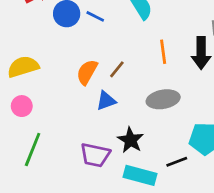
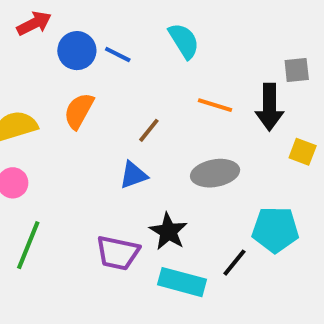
orange line: (163, 52) -> (215, 105), turned -65
orange semicircle: (87, 72) -> (79, 111), moved
black line: (177, 162) -> (234, 263), turned -30

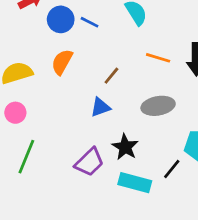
purple trapezoid: (118, 253) -> (89, 162), turned -56

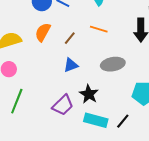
orange line: (158, 58) -> (99, 29), moved
brown line: (111, 76) -> (70, 38), moved
black line: (172, 169) -> (123, 121), moved

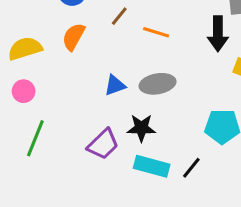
brown line: (70, 38) -> (119, 16), moved
gray ellipse: (113, 64) -> (158, 84), moved
black star: (89, 94) -> (141, 128), turned -30

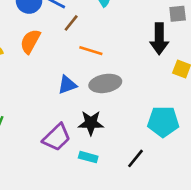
orange line: (156, 32) -> (91, 51), moved
cyan rectangle: (152, 166) -> (88, 157), moved, size x0.6

